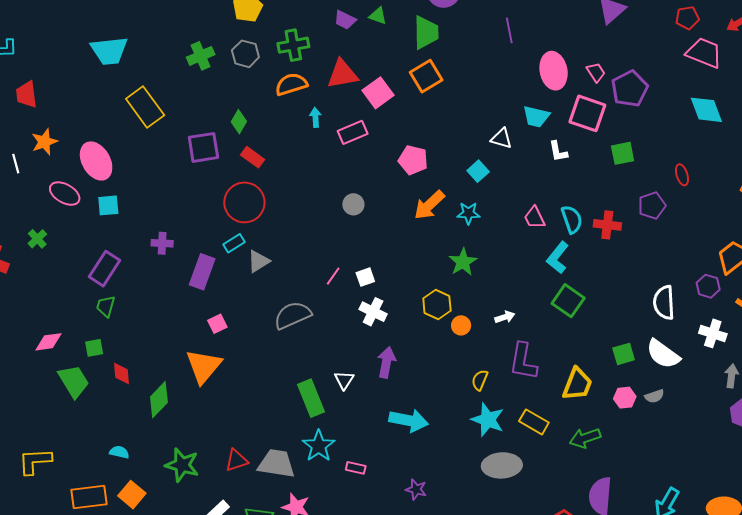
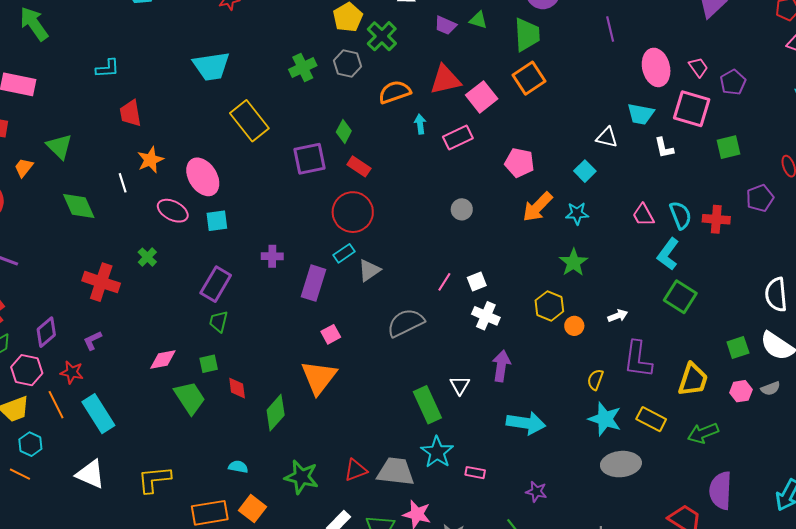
green cross: (293, 45) -> (382, 36), moved, turned -32
purple pentagon: (630, 89) -> (733, 82), size x0.7

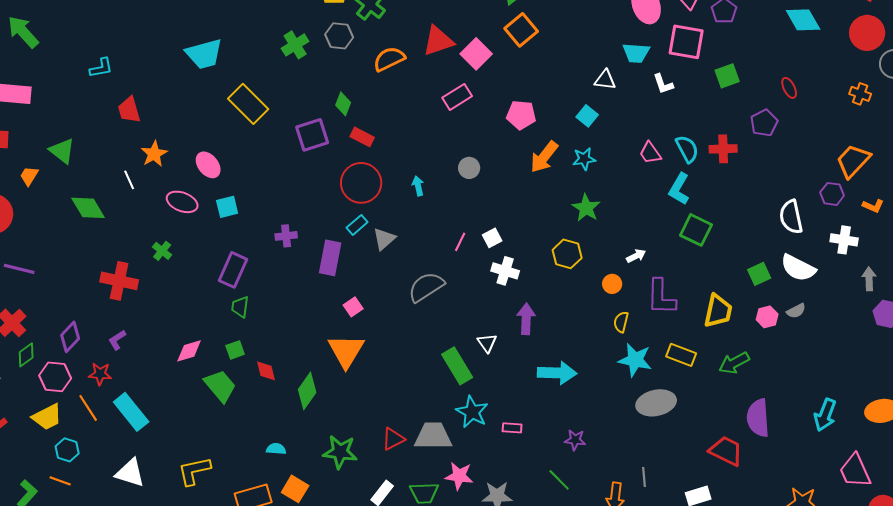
cyan arrow: (420, 124) -> (418, 186), moved
pink ellipse: (203, 177) -> (208, 165), size x0.7
orange circle: (574, 326) -> (612, 284), moved

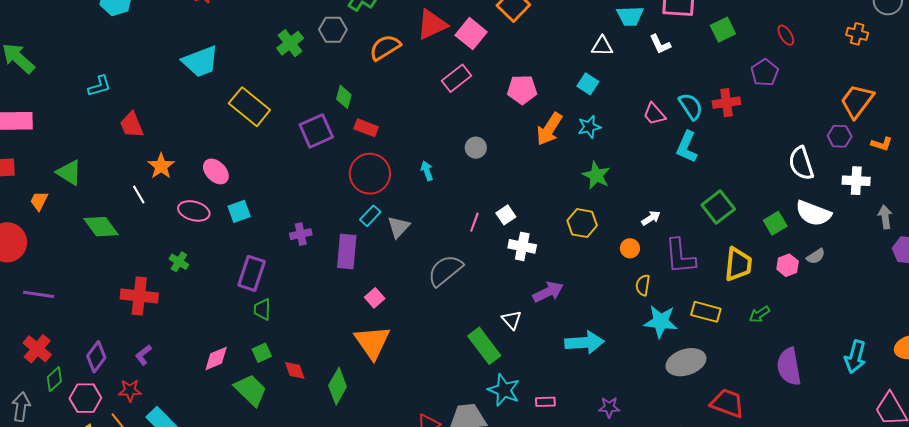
green square: (696, 230) -> (718, 207), moved, turned 32
purple arrow: (526, 319) -> (548, 292), turned 68
green arrow: (734, 363) -> (759, 314), size x0.7
red trapezoid: (726, 451) -> (727, 403), moved

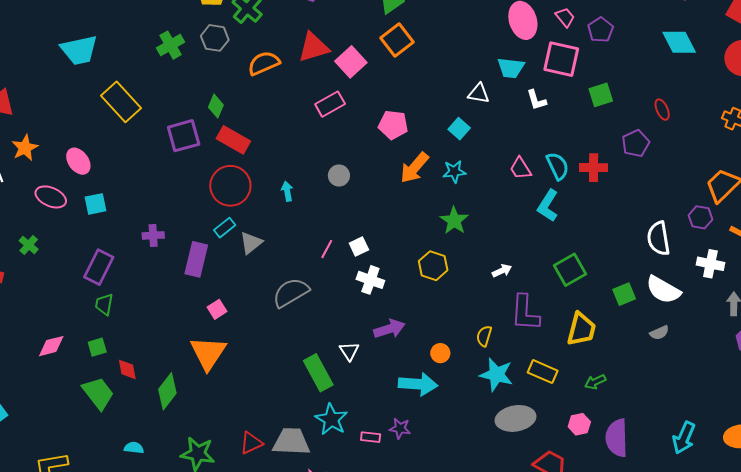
red rectangle: (366, 128) -> (233, 140), size x1.4
orange circle: (630, 248) -> (440, 353), moved
pink hexagon: (788, 265) -> (579, 424), moved
green trapezoid: (251, 390) -> (98, 393), moved
purple star: (609, 407) -> (400, 428), moved

